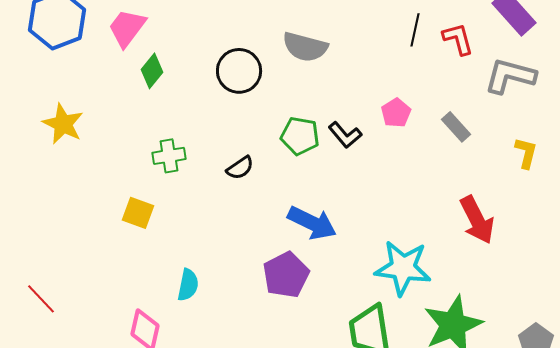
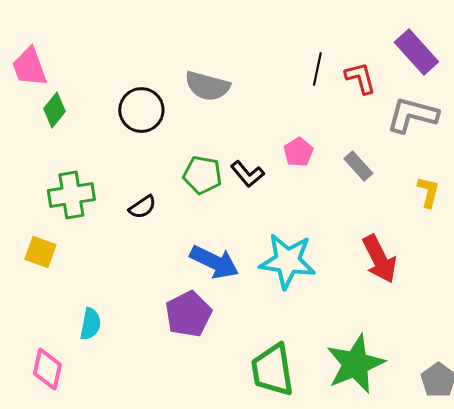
pink trapezoid: (127, 28) -> (29, 67), turned -57
green cross: (169, 156) -> (71, 195), size x1.4
cyan star: (403, 268) -> (287, 261), moved

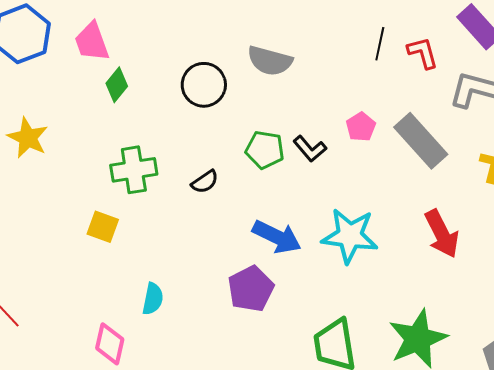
gray rectangle: (358, 166) -> (421, 141), size x1.8

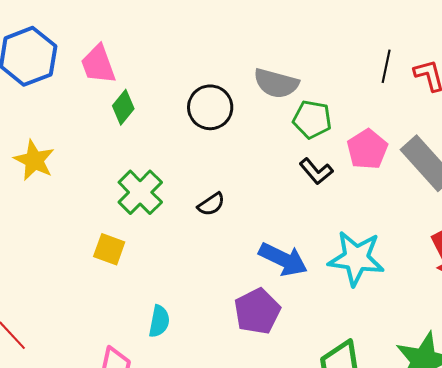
pink pentagon: (361, 127) -> (367, 149), size x1.4
green pentagon: (265, 150) -> (312, 119), moved
green cross: (134, 170) -> (140, 192), turned -36

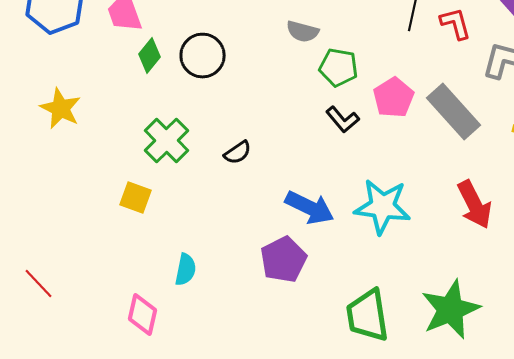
gray semicircle: (276, 83) -> (302, 32), size x0.7
black circle: (210, 107) -> (202, 56), moved

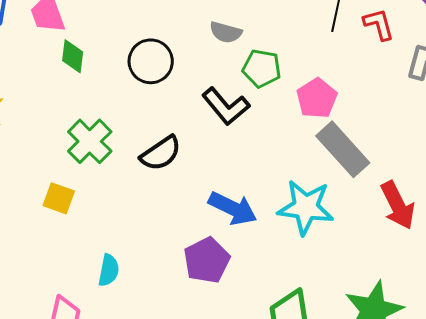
green diamond: (150, 56) -> (73, 56), turned -32
black circle: (202, 56) -> (151, 61), moved
gray rectangle: (454, 112) -> (343, 149), moved
black L-shape: (342, 120) -> (226, 106), moved, size x1.4
black semicircle: (238, 152) -> (161, 153), size x1.5

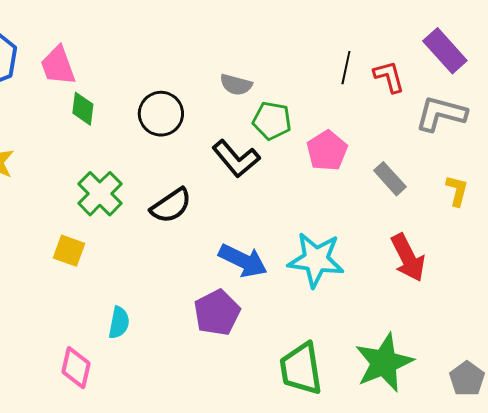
gray rectangle: (343, 149) -> (390, 179), moved, size x0.6

